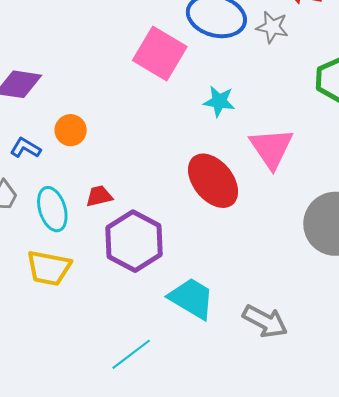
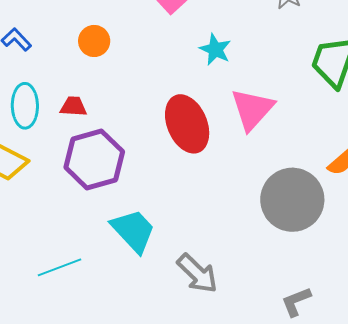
orange circle: (71, 130) -> (94, 41), moved

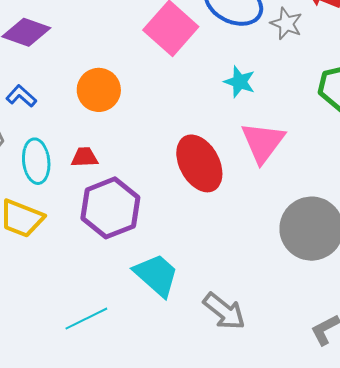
orange circle: (94, 41) -> (99, 90), size x1.4
cyan star: (215, 49) -> (240, 82), moved

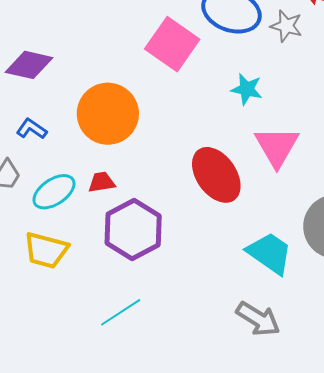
orange circle: (99, 90) -> (108, 114), size x1.4
cyan ellipse: (36, 161) -> (54, 192), turned 69
cyan trapezoid: (156, 275) -> (270, 253), moved
cyan line: (86, 319) -> (121, 312), moved

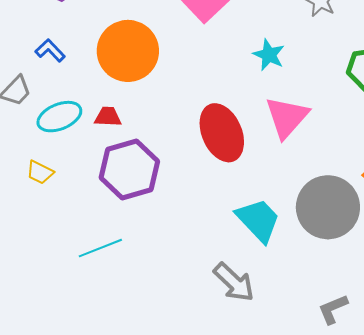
yellow trapezoid: (46, 250) -> (40, 172), size x0.6

